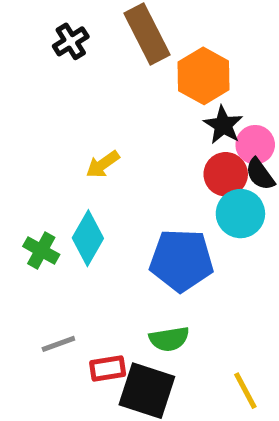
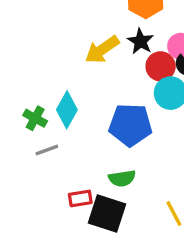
black star: (223, 125) -> (140, 41), moved
yellow arrow: (103, 164) -> (102, 50), moved, size x1.5
gray line: (58, 344) -> (47, 150), moved

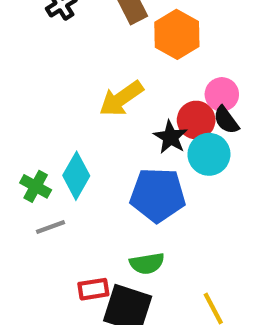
black star: (140, 41) -> (170, 137), moved

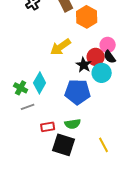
red rectangle: (93, 289) -> (48, 127), moved

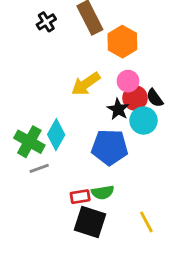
pink circle: (108, 45) -> (128, 81), moved
green cross: (21, 88) -> (29, 142), size x1.5
red rectangle: (48, 127) -> (80, 197), moved

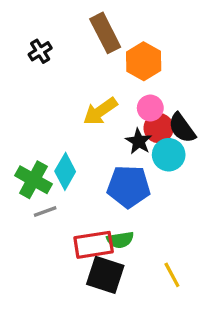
black cross: (46, 22) -> (40, 51), moved
black semicircle: (155, 98) -> (182, 128), size x1.4
red rectangle: (80, 197) -> (94, 245), size x1.6

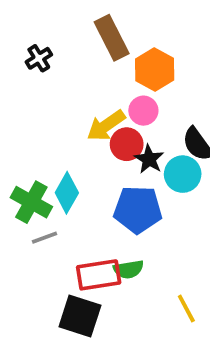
pink circle: (150, 108) -> (143, 111), moved
red circle: (159, 128) -> (127, 144), moved
black square: (105, 275) -> (80, 316), moved

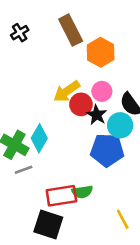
black cross: (39, 58) -> (20, 33), moved
pink circle: (143, 111) -> (102, 91), moved
blue pentagon: (138, 210) -> (107, 150), moved

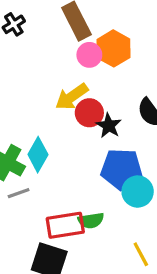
pink circle: (102, 91) -> (89, 55), moved
cyan circle: (120, 125) -> (138, 192), moved

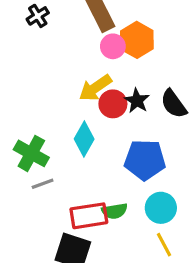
black star: (109, 126) -> (137, 101), moved
cyan diamond: (38, 155) -> (84, 139), moved
cyan circle: (138, 192) -> (161, 208), moved

